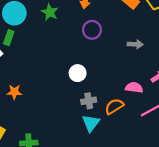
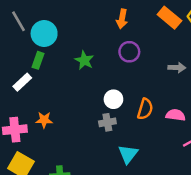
green star: (50, 12) -> (84, 60), moved
gray cross: (89, 101) -> (107, 122), moved
orange semicircle: (114, 106) -> (145, 109), moved, turned 138

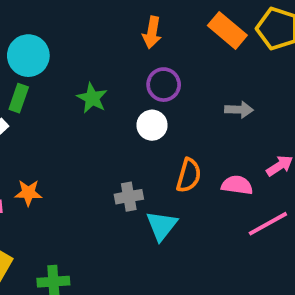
white circle: (113, 99) -> (152, 125), moved
cyan triangle: (128, 154) -> (162, 226), moved

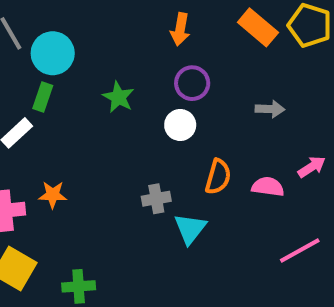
pink line: (268, 224) -> (300, 251), moved

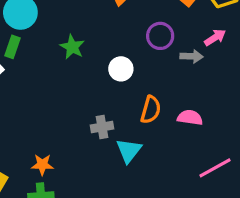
purple circle: (192, 83) -> (160, 36), moved
pink arrow: (312, 167) -> (215, 37), moved
orange star: (53, 195) -> (42, 165), moved

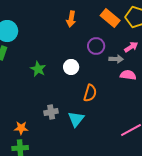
green star: (72, 47) -> (38, 69), moved
pink semicircle: (190, 118) -> (128, 75), moved
gray cross: (102, 127) -> (51, 112), moved

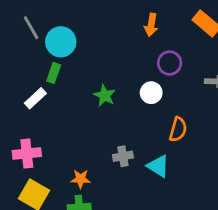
purple circle: (96, 46) -> (170, 63), moved
cyan triangle: (76, 119) -> (158, 166), turned -36

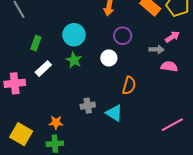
cyan circle: (61, 42) -> (74, 35), moved
white rectangle: (35, 98) -> (43, 69), moved
pink cross: (27, 153) -> (15, 83), moved

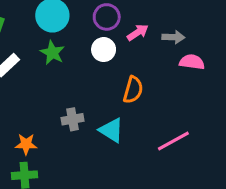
purple circle: (123, 36) -> (107, 17), moved
pink arrow: (172, 37) -> (138, 32), moved
pink line: (172, 125) -> (173, 141), moved

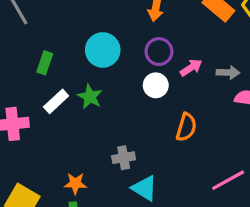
green star: (52, 53) -> (90, 97), moved
cyan triangle: (111, 130) -> (144, 188), moved

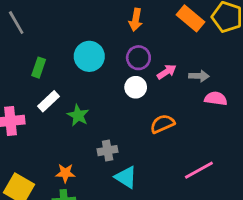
green star: (90, 97) -> (78, 115), moved
orange semicircle: (186, 127) -> (162, 124), turned -130

